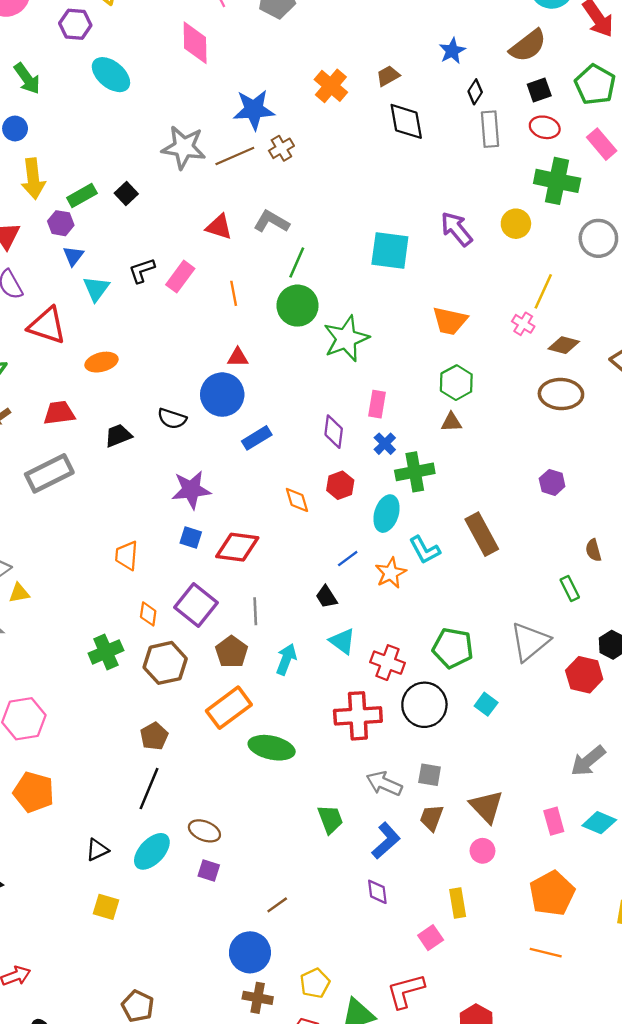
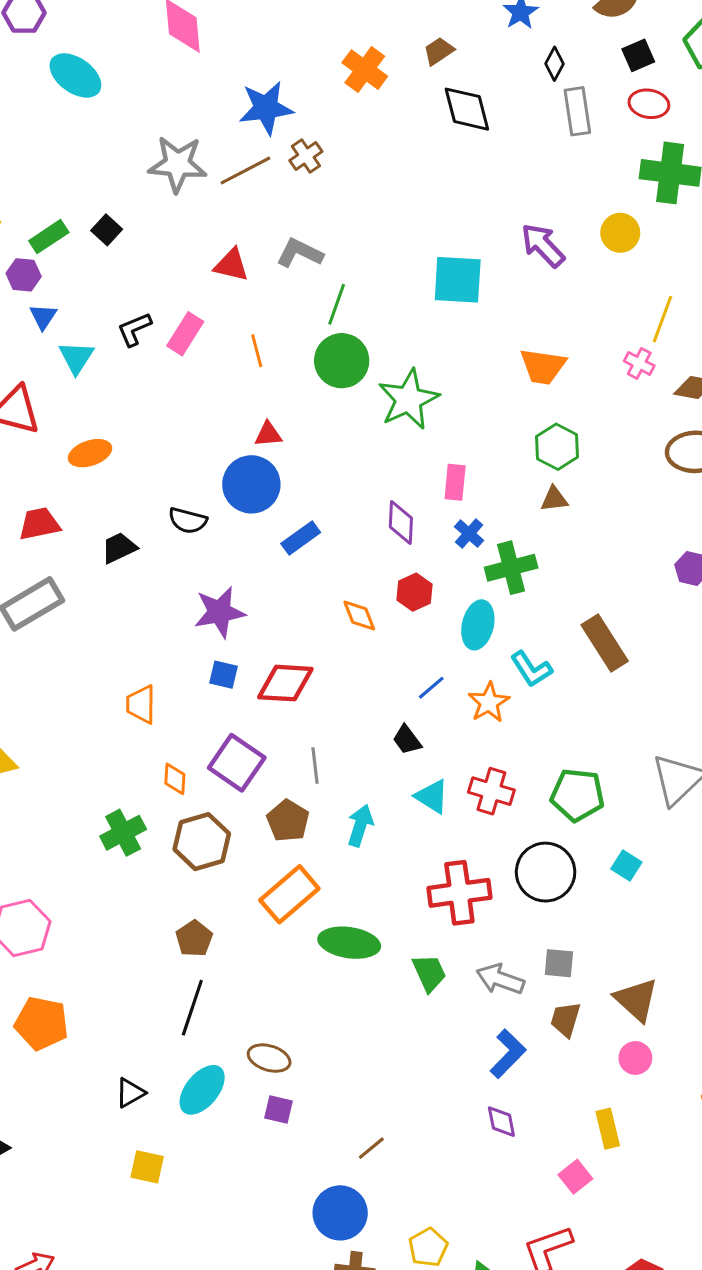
red cross: (388, 663) -> (491, 791), moved
green trapezoid: (330, 819) -> (429, 973), moved

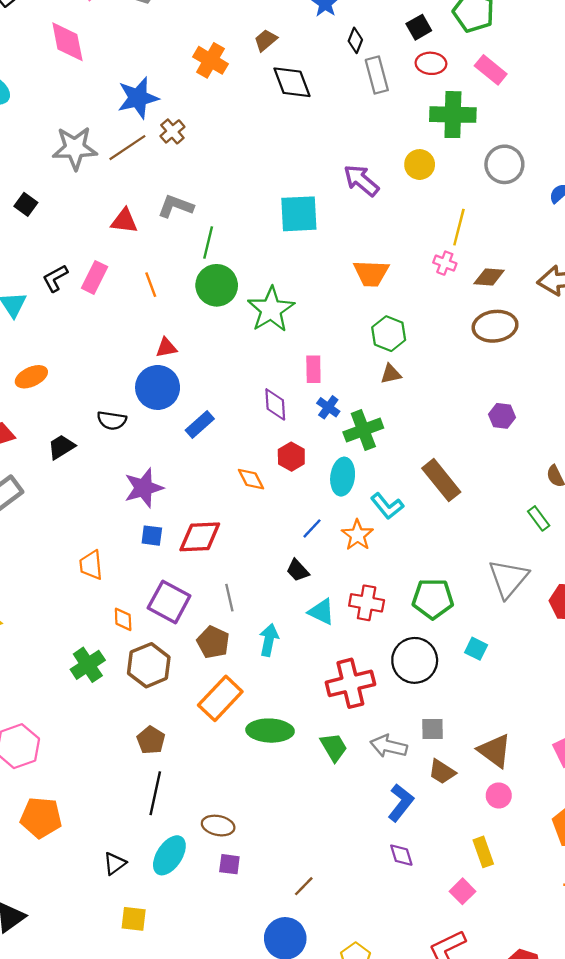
brown trapezoid: (566, 1019) -> (442, 772), turned -68

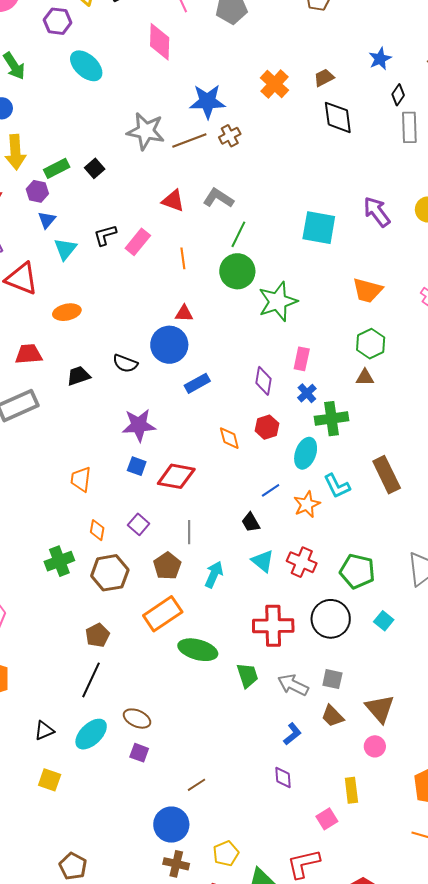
purple square: (169, 602) -> (139, 524), size x0.6
blue L-shape: (401, 803) -> (292, 734), size x0.7

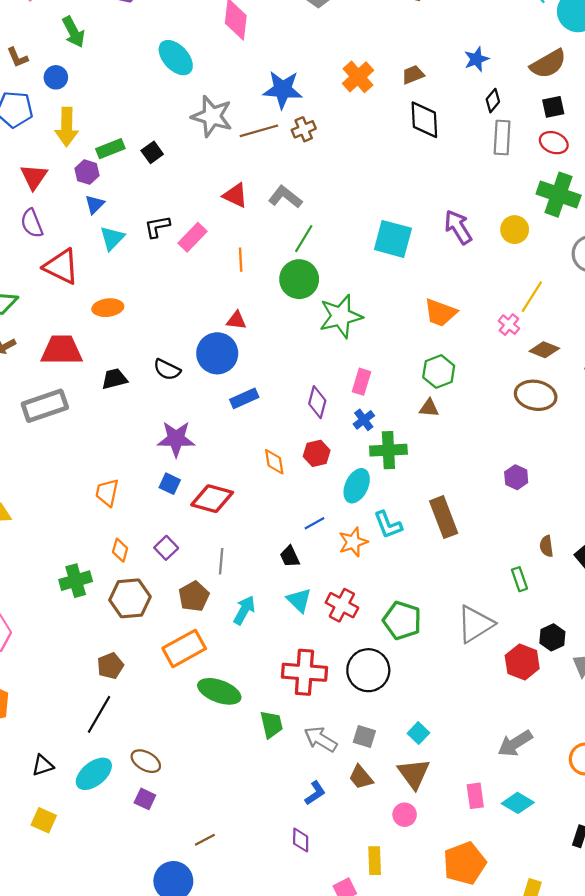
cyan ellipse: (86, 66) -> (176, 58), moved
red trapezoid: (29, 354) -> (62, 350), size x1.4
cyan square: (384, 621) -> (418, 733), moved

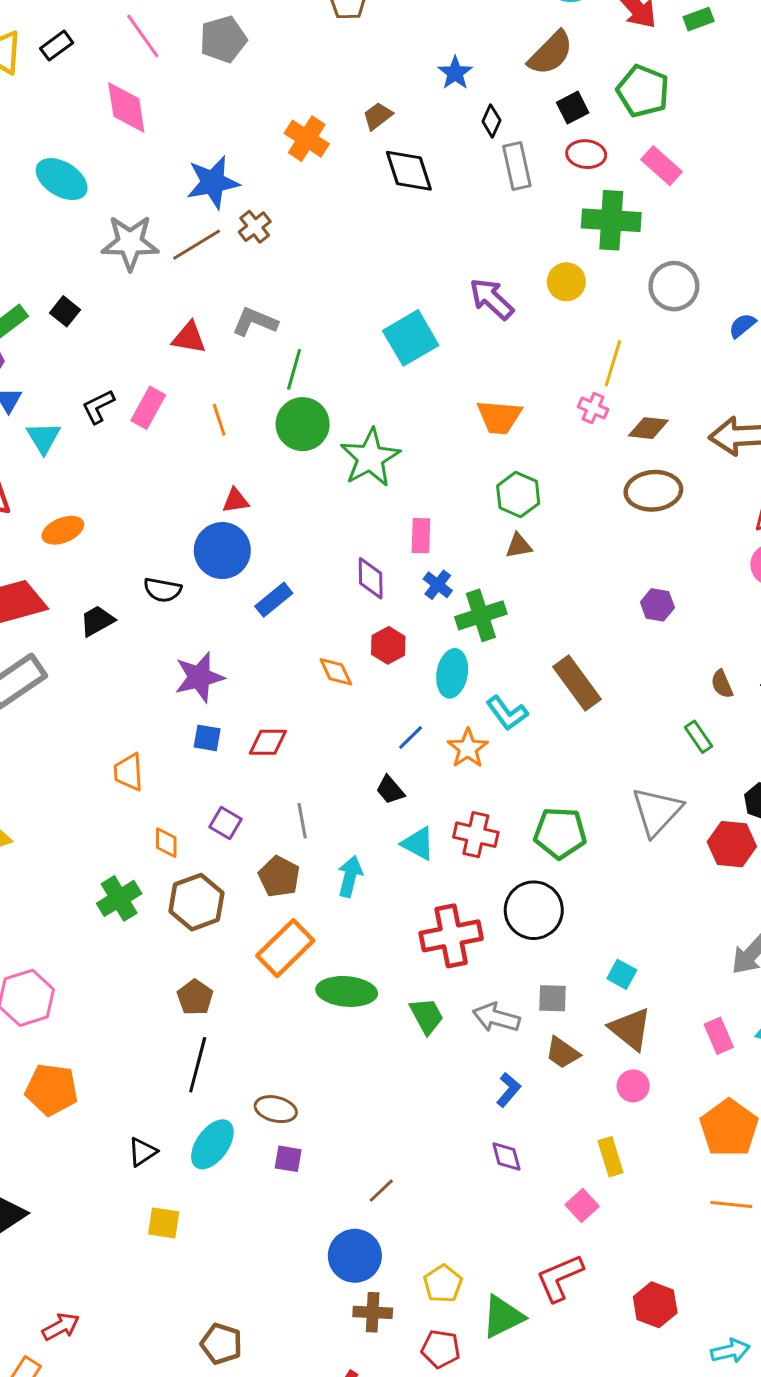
cyan square: (393, 239) -> (411, 338), turned -30
red diamond: (212, 499) -> (268, 742), size x0.7

